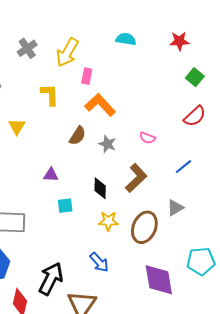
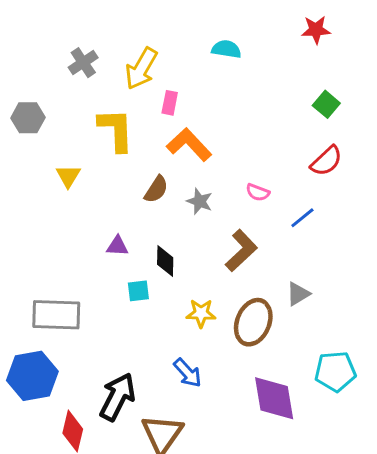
red star: (179, 41) -> (316, 30), moved
yellow L-shape: (50, 95) -> (116, 130), size x1.4
blue line: (183, 167) -> (302, 218), moved
black diamond: (100, 188) -> (165, 261), moved

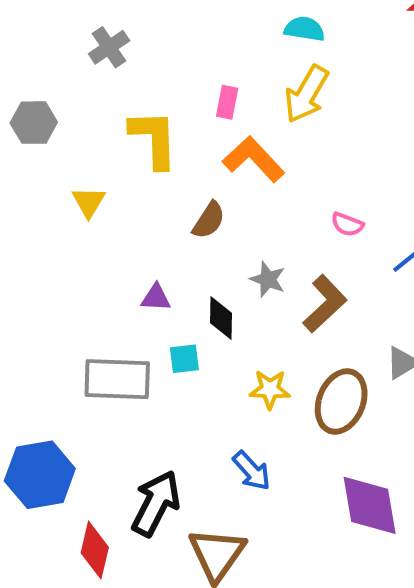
yellow arrow: (141, 69) -> (307, 94), moved
gray star: (200, 201) -> (268, 279), moved
gray rectangle: (56, 315) -> (117, 379), moved

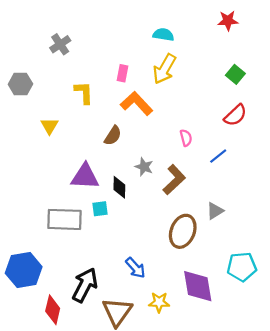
yellow L-shape: (154, 139) -> (84, 93), size x0.7
pink semicircle: (347, 224) -> (186, 138), turned -126
purple triangle: (156, 298) -> (85, 176), size x1.8
yellow star: (270, 389) -> (159, 302), moved

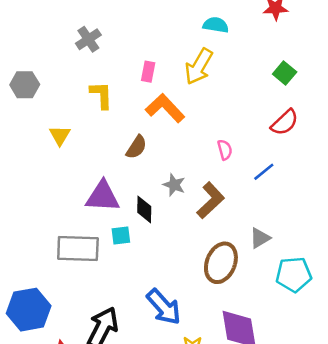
cyan semicircle: (163, 35) -> (216, 25), moved
gray cross: (60, 44) -> (88, 39), moved
cyan pentagon: (242, 267) -> (294, 274), moved
blue arrow: (135, 268) -> (164, 307), size x1.4

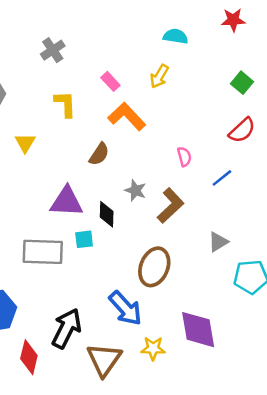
yellow arrow: (199, 67) -> (159, 76), size x0.7
pink rectangle: (148, 72) -> (110, 81), turned -54
brown ellipse: (221, 263) -> (154, 267), moved

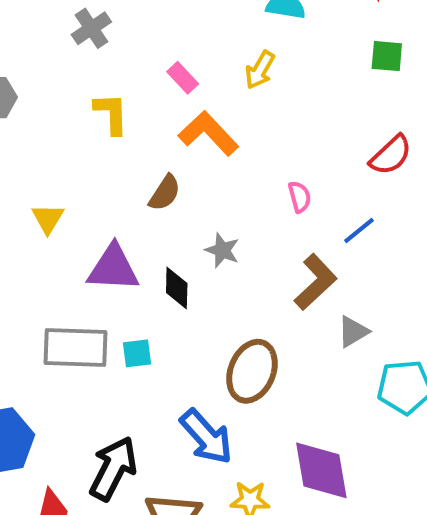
green square: (242, 83) -> (387, 56), moved, turned -35
yellow triangle: (25, 143) -> (48, 219), moved
brown L-shape: (171, 205) -> (315, 282), moved
cyan square: (84, 239) -> (137, 353), moved

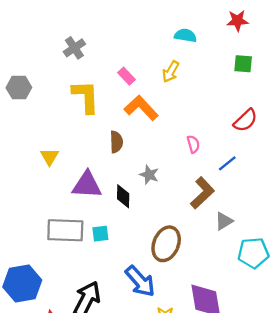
yellow L-shape: (111, 114) -> (86, 97), size x1.4
brown semicircle: (165, 193) -> (116, 142), turned -35

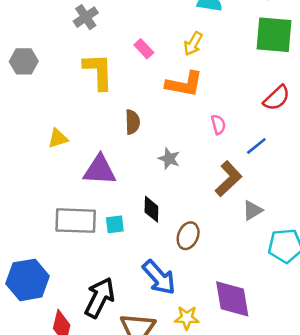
green square: (243, 64) -> (274, 35), size x1.8
orange L-shape: (141, 108) -> (184, 84), moved, turned 144
yellow triangle: (49, 157) -> (58, 138), turned 42
black diamond: (123, 196) -> (151, 209), moved
brown ellipse: (166, 244) -> (188, 236), size x0.7

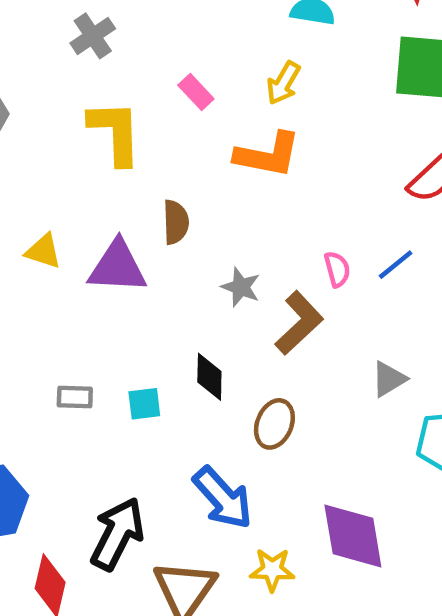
pink semicircle: (218, 124) -> (337, 269), moved
yellow triangle: (58, 138) -> (43, 251), turned 35
purple triangle: (100, 170) -> (117, 267), moved
brown L-shape: (228, 179) -> (299, 323), moved
gray rectangle: (76, 221) -> (75, 397), size x0.5

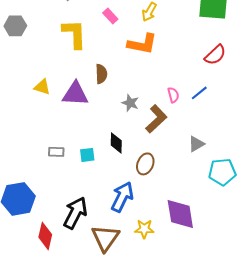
blue arrow: (223, 498) -> (122, 197), turned -112

